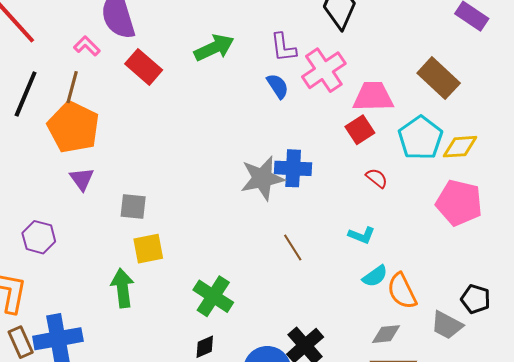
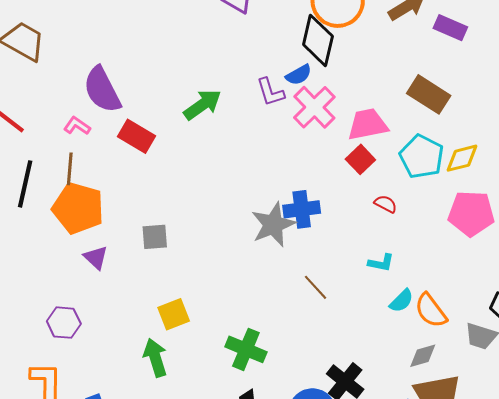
blue semicircle: (278, 86) -> (299, 75), moved, turned 104
gray square: (133, 207) -> (155, 237), moved

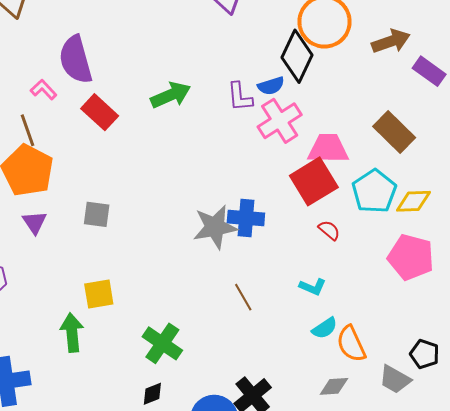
red square: (360, 159) -> (314, 181), size x1.6
brown line: (70, 169) -> (27, 130), turned -36

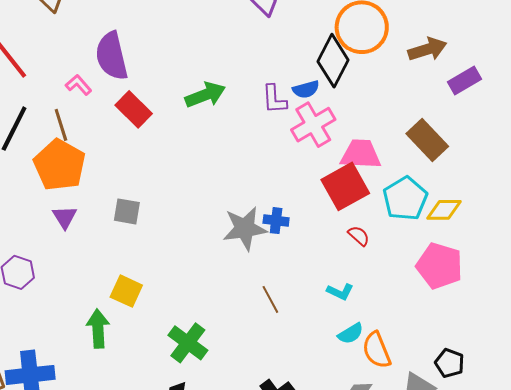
purple rectangle: (429, 71) -> (465, 80), turned -68
blue cross: (246, 218) -> (276, 221), size x0.7
yellow square: (99, 294) -> (126, 291), turned 32

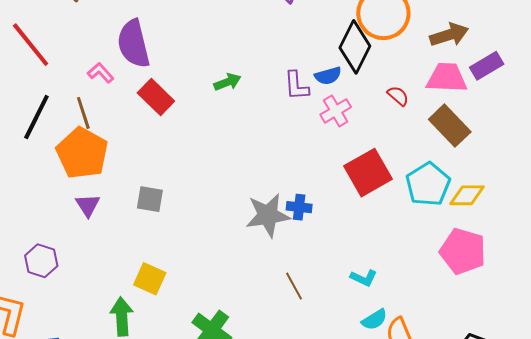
green arrow: (205, 95) -> (227, 82), size x0.7
pink cross: (313, 125) -> (336, 111), size x0.7
pink trapezoid: (361, 154) -> (447, 78), moved
red semicircle: (359, 236) -> (398, 96), moved

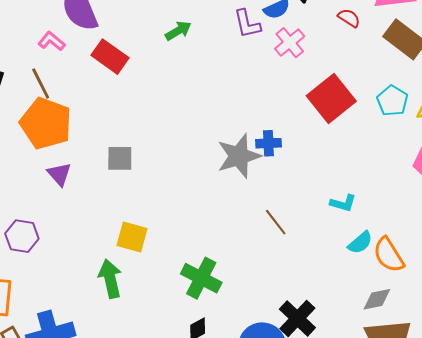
cyan pentagon: (428, 184) -> (392, 101), size x0.7

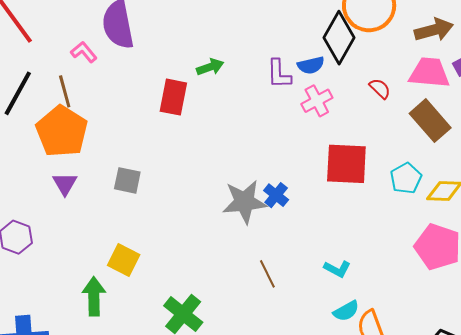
red rectangle: (110, 57) -> (173, 97), moved, turned 54
red square: (331, 98) -> (346, 164), turned 30
blue cross: (268, 143) -> (276, 195), turned 30

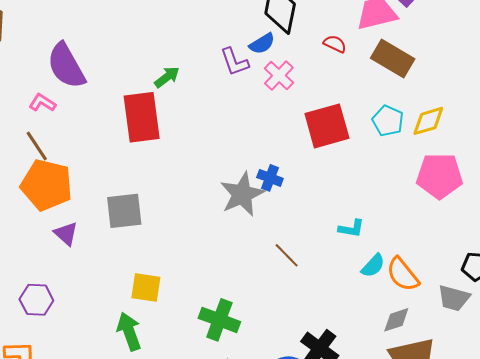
red rectangle: (173, 97) -> (142, 117), size x1.4
gray square: (127, 180) -> (124, 211), size x1.4

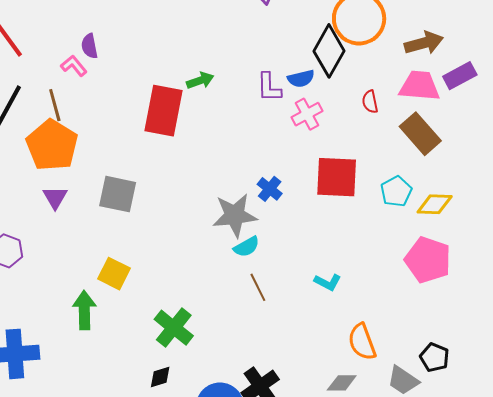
red semicircle: (335, 44) -> (370, 102), turned -145
purple semicircle: (66, 66) -> (89, 46), moved, size x0.5
blue cross: (270, 178) -> (270, 189), moved
cyan semicircle: (373, 266) -> (247, 247), moved

